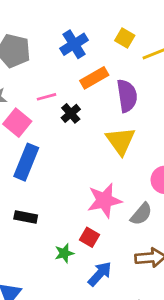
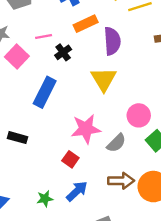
blue rectangle: (26, 162) -> (45, 92), moved
green star: (64, 253) -> (45, 199), moved

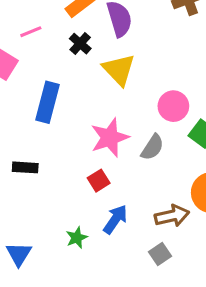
black cross: (63, 52) -> (80, 44), moved
red square: (70, 159) -> (99, 181), turned 35
brown arrow: (121, 181) -> (172, 216), moved

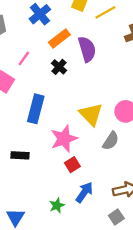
pink line: (31, 32) -> (24, 58), turned -32
yellow triangle: (119, 70) -> (91, 114), moved
pink star: (110, 138) -> (64, 139), moved

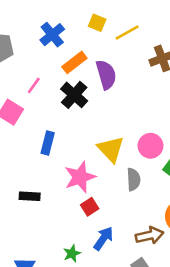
black cross: (59, 67) -> (74, 95), size x1.5
blue rectangle: (36, 109) -> (48, 143), size x0.7
gray semicircle: (111, 141) -> (133, 179), turned -36

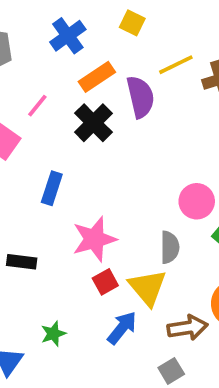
yellow line: (127, 33) -> (176, 65), moved
yellow triangle: (111, 149) -> (148, 287), moved
green star: (72, 253) -> (53, 334), moved

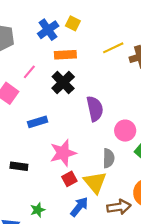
yellow square: (132, 23) -> (73, 23), moved
orange rectangle: (97, 77) -> (65, 55), turned 30
purple semicircle: (140, 97) -> (95, 109), moved
blue rectangle: (52, 188) -> (38, 122), turned 54

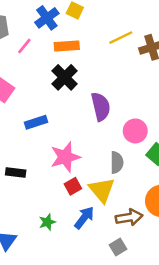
pink line: (29, 72) -> (24, 46), moved
green star: (38, 210) -> (47, 222), moved

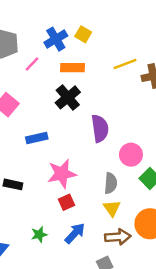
yellow triangle: (102, 190) -> (112, 208), moved, size x0.7

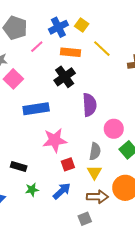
yellow line: (125, 64) -> (102, 49), moved, turned 60
blue rectangle: (37, 138) -> (36, 109), size x1.4
black rectangle: (13, 184) -> (19, 167), moved
red square: (67, 202) -> (68, 164), moved

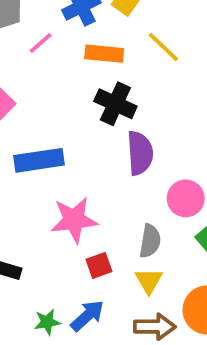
black cross: (65, 77) -> (115, 104), moved, turned -30
green star: (32, 190) -> (47, 322), moved

